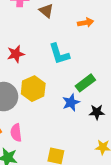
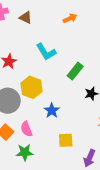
orange arrow: (86, 23) -> (70, 18), moved
blue star: (71, 102) -> (52, 111), moved

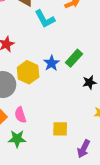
cyan L-shape: (46, 52) -> (45, 19), moved
blue star: (52, 111) -> (52, 63), moved

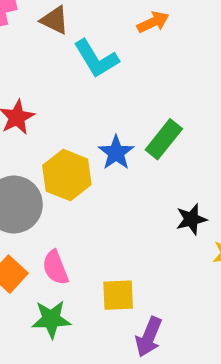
black star: (89, 82) -> (191, 219), moved
yellow square: (60, 129) -> (118, 295), moved
purple arrow: (84, 149) -> (149, 337), moved

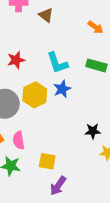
orange arrow: (153, 22) -> (95, 27), turned 49
cyan L-shape: (96, 59) -> (57, 63), moved
green rectangle: (164, 139) -> (96, 65), moved, turned 54

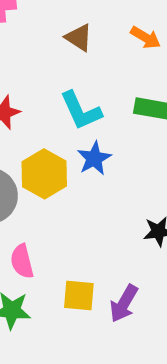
brown triangle: (46, 15) -> (79, 37), moved
purple arrow: (58, 186) -> (124, 303), moved

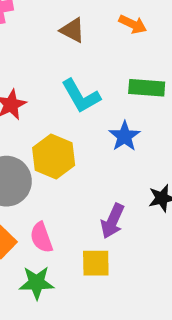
blue star: (94, 158) -> (125, 136), moved
purple arrow: (124, 303) -> (113, 221), moved

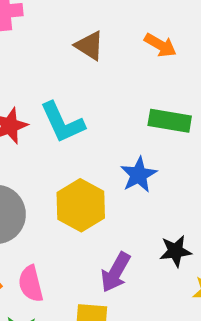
cyan L-shape: (81, 96) -> (62, 123), moved
yellow hexagon: (54, 157) -> (81, 205), moved

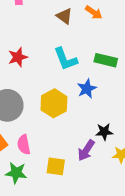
orange arrow: (160, 45) -> (94, 12), moved
cyan L-shape: (62, 123) -> (66, 59), moved
purple arrow: (116, 272) -> (86, 150), moved

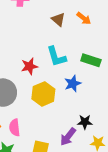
red star: (18, 57) -> (29, 66), moved

